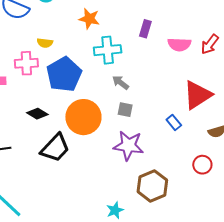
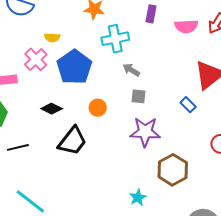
pink cross: (26, 63) -> (36, 59), turned -35
orange circle: (83, 117) -> (98, 108), size x0.5

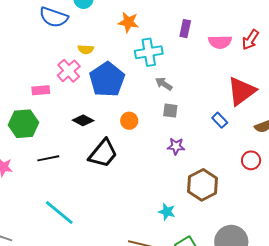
purple star: (145, 132) -> (176, 146), size x0.6
cyan star: (138, 198) -> (167, 212), turned -30

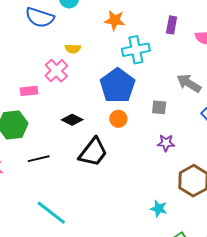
blue pentagon: (107, 79) -> (118, 86), moved
gray arrow: (164, 84) -> (189, 83), moved, size x1.4

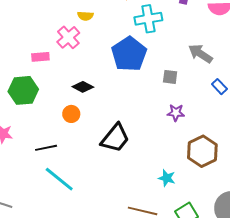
orange circle: (118, 119) -> (71, 114), moved
black trapezoid: (93, 152) -> (115, 138), moved
black line: (39, 159) -> (46, 148), moved

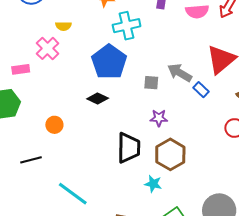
gray arrow: (200, 54) -> (180, 73), moved
black diamond: (83, 87) -> (98, 98), moved
black trapezoid: (115, 138) -> (129, 148), moved, turned -36
brown hexagon: (202, 151) -> (170, 154), moved
cyan line: (59, 179) -> (73, 194), moved

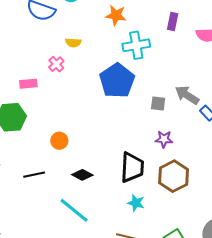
pink cross: (48, 48) -> (56, 64), size x0.7
black diamond: (98, 98) -> (82, 175), moved
cyan star: (153, 184) -> (136, 203), moved

